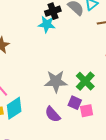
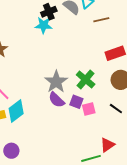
gray star: (56, 81) -> (56, 82), turned -30
purple semicircle: (53, 114) -> (56, 100), moved

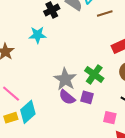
cyan star: (44, 25) -> (38, 35), moved
pink square: (89, 109) -> (110, 118), moved, turned 32

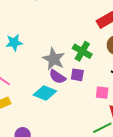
cyan star: (38, 35) -> (14, 43), moved
cyan diamond: (28, 112) -> (45, 93), moved, turned 70

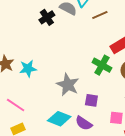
green cross: (82, 51) -> (102, 65), moved
purple semicircle: (57, 77) -> (84, 123), moved

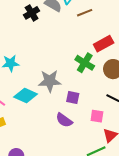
gray star: (68, 85) -> (50, 81), turned -30
cyan diamond: (59, 119) -> (26, 95), moved

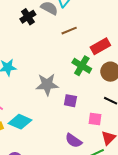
brown line: (85, 13) -> (69, 31), moved
cyan diamond: (26, 95) -> (20, 122), moved
purple semicircle: (64, 120) -> (74, 141), moved

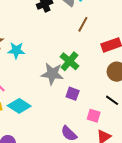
brown line: (69, 31) -> (83, 24), turned -49
green cross: (82, 66) -> (69, 61), moved

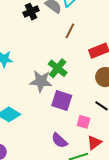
purple square: (73, 94) -> (62, 101), size x1.5

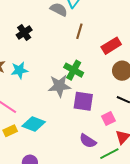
black cross: (31, 12) -> (24, 32), moved
pink square: (84, 122) -> (108, 118), turned -32

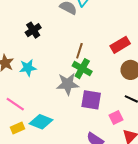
brown line: (79, 31) -> (79, 51), moved

